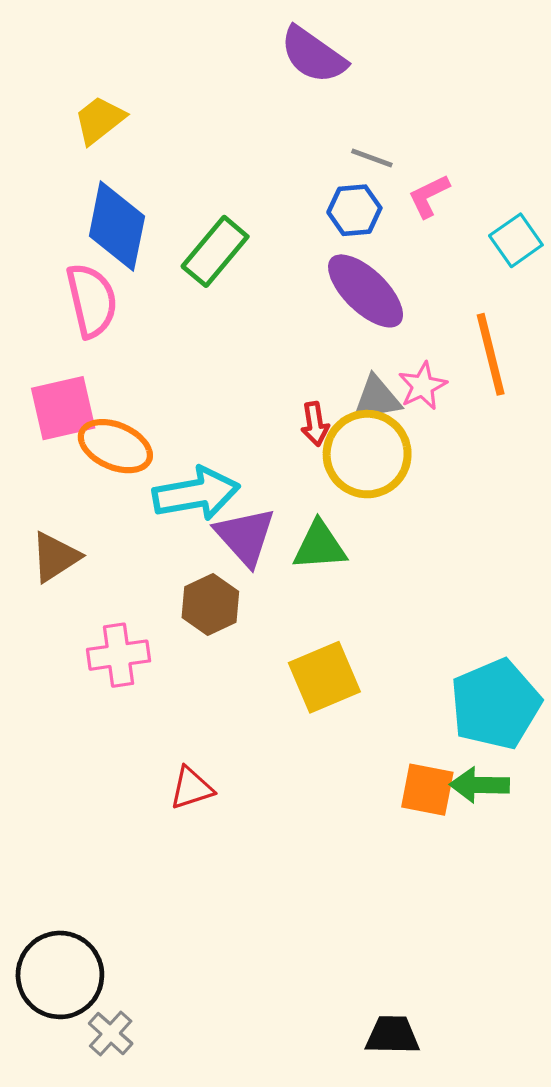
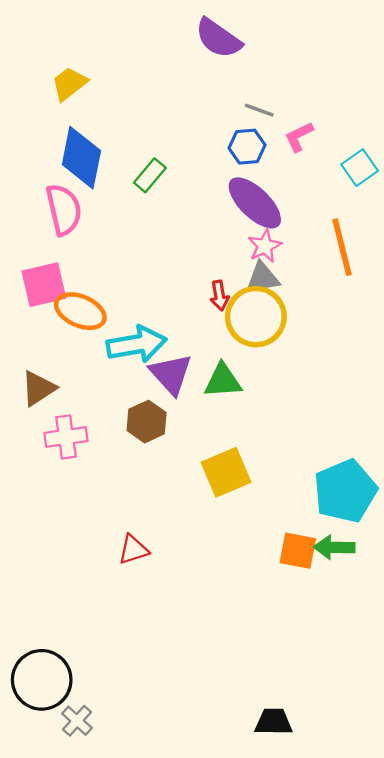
green rectangle: (215, 251) -> (150, 175), size x0.7
pink star: (423, 386) -> (265, 246), moved
pink cross: (119, 655) -> (66, 437), moved

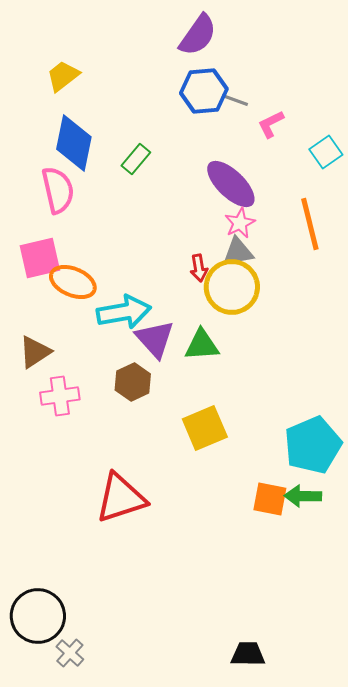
purple semicircle: (218, 38) -> (198, 35), turned -90
blue hexagon: (247, 147) -> (204, 91), moved, size x1.4
red triangle: (133, 550) -> (121, 498), size x1.8

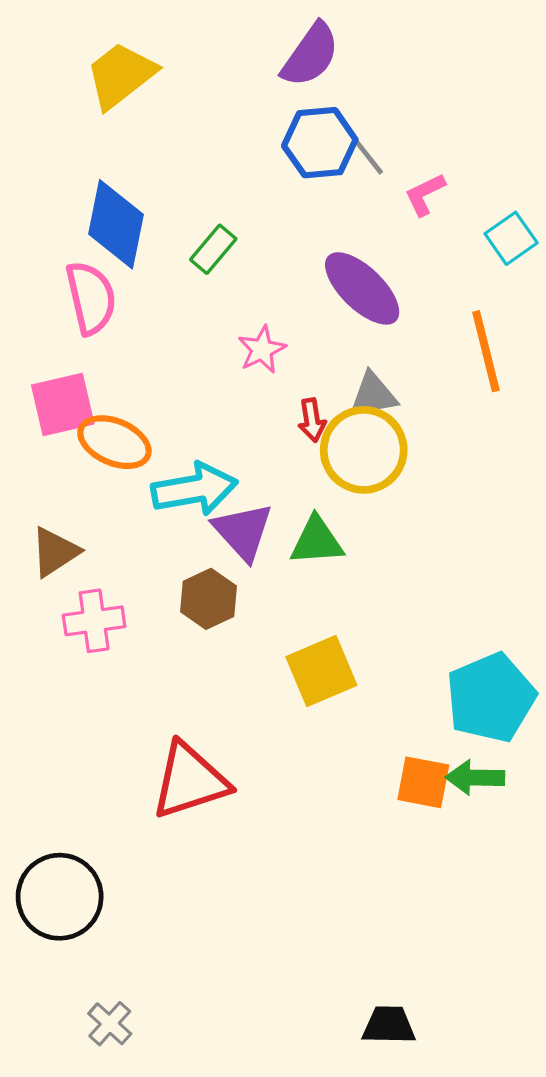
yellow trapezoid: (63, 76) -> (121, 75), moved, size x1.4
gray line: (235, 100) -> (368, 157), turned 32
pink star: (240, 223) -> (262, 350), moved
black circle: (38, 616) -> (60, 897), moved

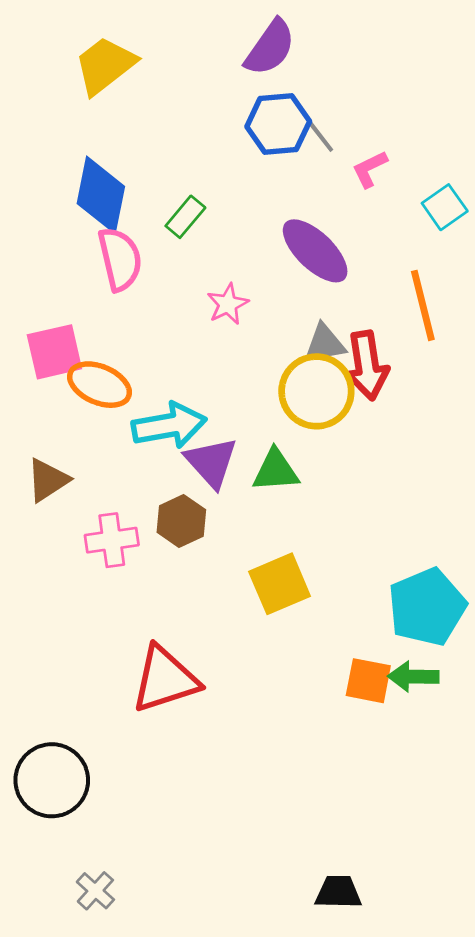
pink semicircle: (91, 298) -> (120, 259), moved
red arrow: (312, 420) -> (367, 365), moved, size x1.8
pink cross: (94, 621) -> (112, 540), moved

